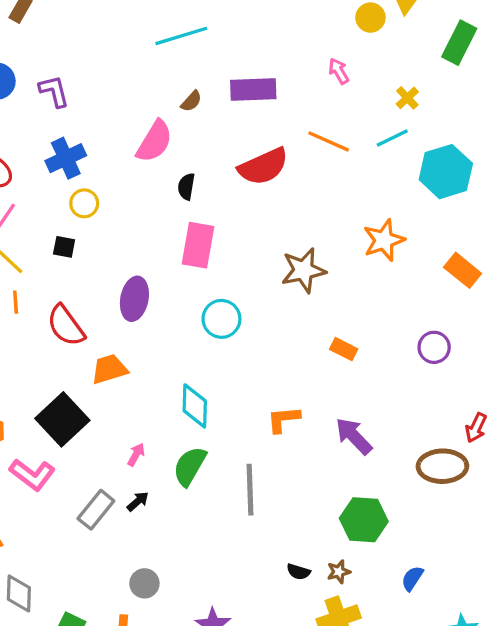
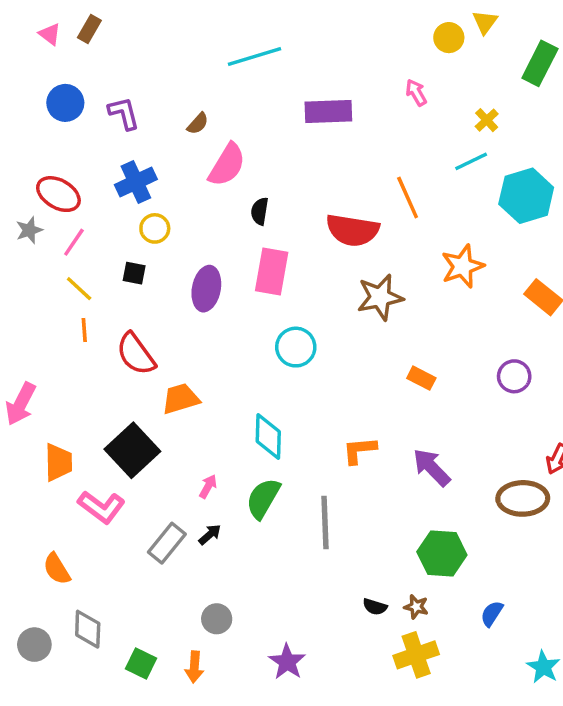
brown semicircle: (191, 101) -> (198, 124), moved
orange line: (329, 141) -> (408, 197), moved, turned 42
red semicircle: (263, 167) -> (353, 230), moved, turned 33
purple ellipse: (134, 299) -> (206, 289), moved
brown star: (339, 572) -> (416, 607), turned 30

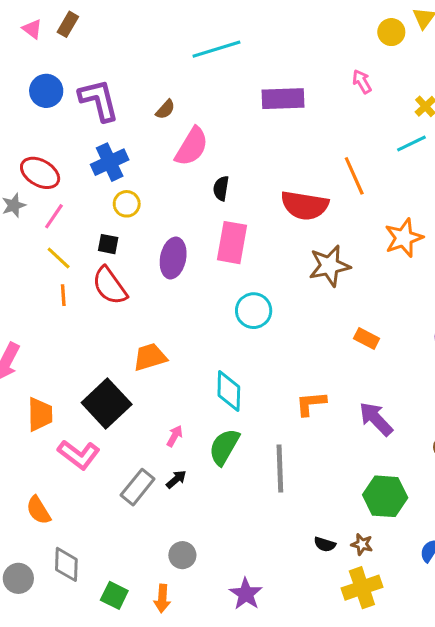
purple L-shape: (124, 113) -> (99, 100), size x1.4
red semicircle: (136, 354) -> (110, 286), moved

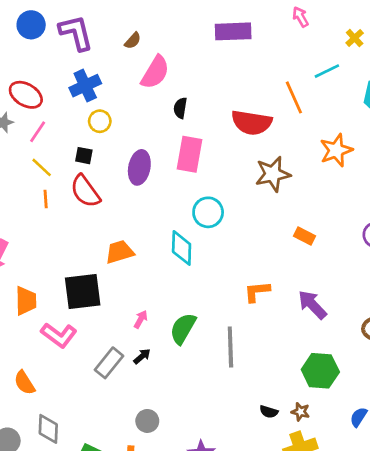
cyan line: (411, 143) -> (327, 71), moved
cyan diamond: (229, 391) -> (182, 248), moved
black square: (107, 403) -> (83, 292), turned 36

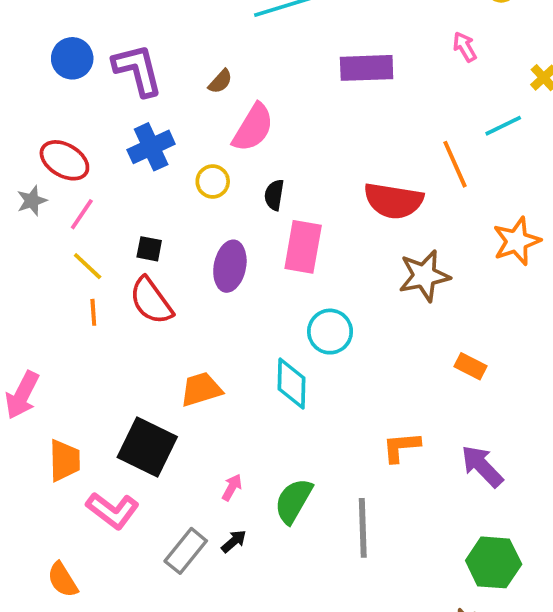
black semicircle: (180, 108) -> (274, 195), moved
yellow circle: (100, 121) -> (213, 181), moved
black square: (83, 292) -> (147, 447), turned 33

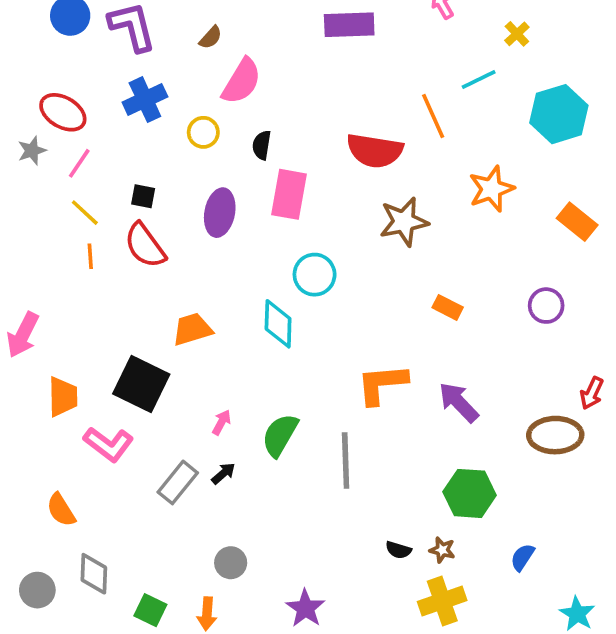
orange L-shape: (401, 447) -> (382, 384), size x1.4

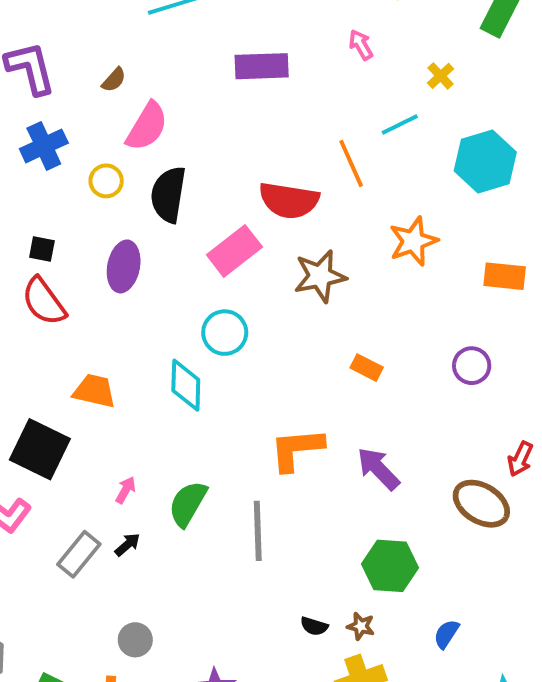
black semicircle: (262, 145) -> (168, 195), size x1.8
pink rectangle: (289, 194) -> (234, 251), moved, turned 42
orange rectangle: (577, 222) -> (505, 276), turned -33
orange trapezoid: (192, 329) -> (94, 391), turned 30
brown ellipse: (555, 435) -> (481, 504), turned 32

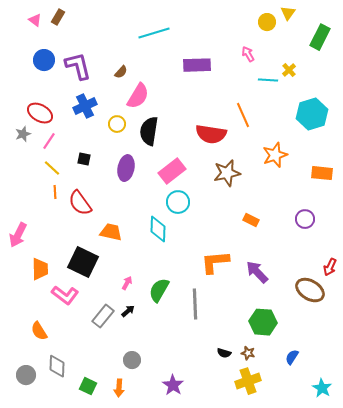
cyan line: (400, 125) -> (268, 80), moved, turned 30
pink rectangle: (234, 251) -> (172, 171), moved
red semicircle: (44, 301) -> (80, 203), moved

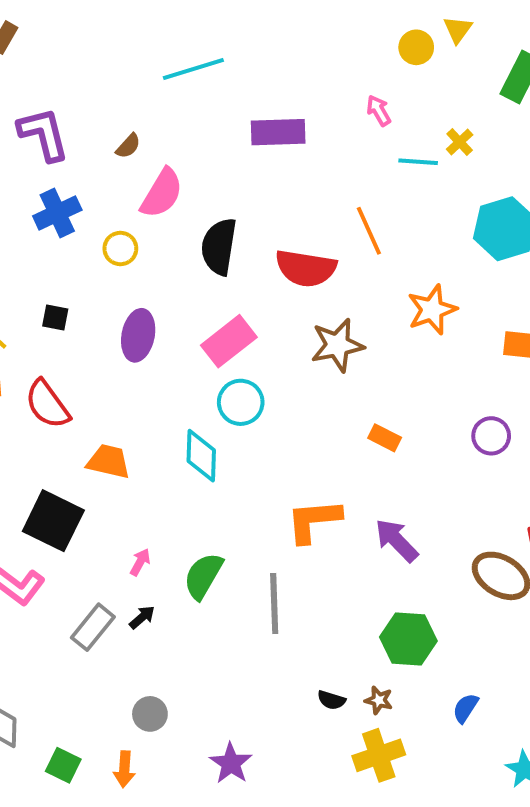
black semicircle: (149, 131) -> (219, 247), moved

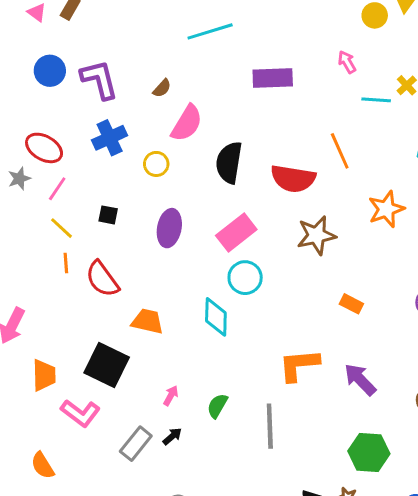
green semicircle: (203, 576) -> (217, 406), size x0.7

